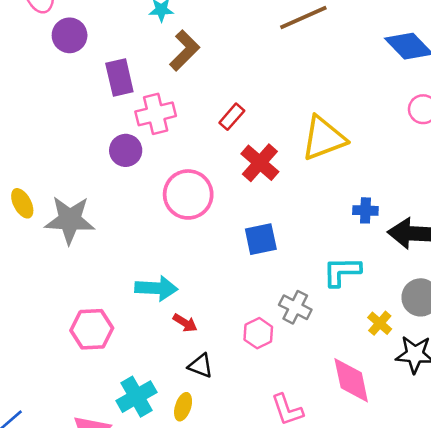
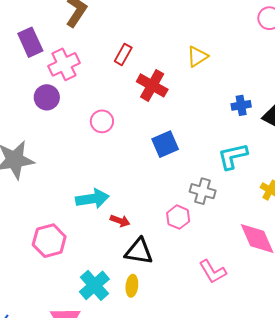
yellow triangle: (324, 138) -> (197, 56), size x0.6
pink circle: (188, 194) -> (102, 121), size x0.6
black triangle: (201, 366) -> (139, 251), size x1.4

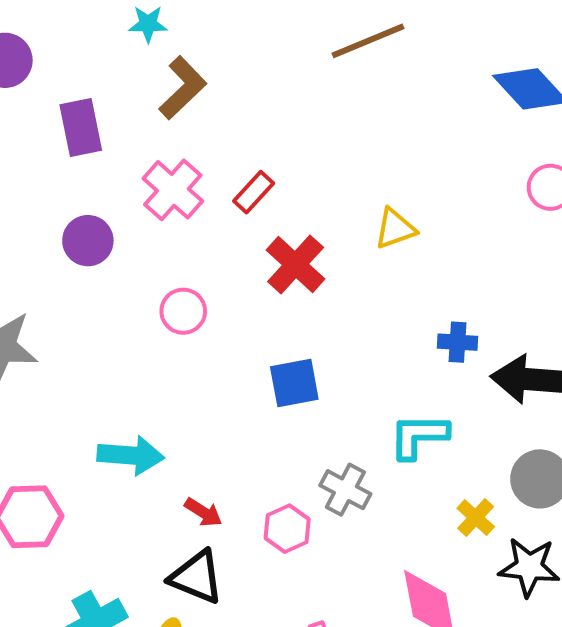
pink cross: (64, 64) -> (173, 190), moved, turned -36
red arrow: (120, 221) -> (203, 512), moved

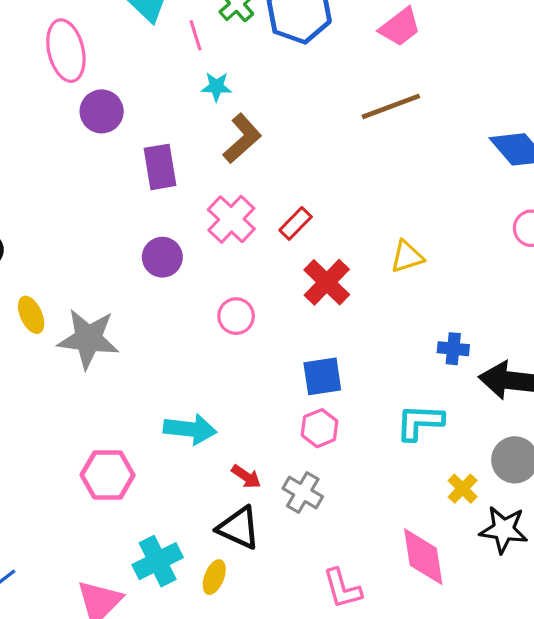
gray cross: (345, 490) -> (303, 493), moved
pink hexagon: (287, 529) -> (320, 428), moved

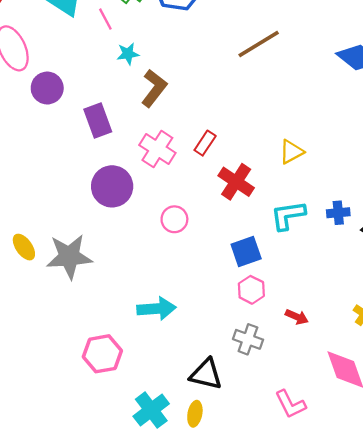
purple circle: (162, 257) -> (112, 186), size x1.4
cyan L-shape: (420, 422) -> (288, 215), moved
red arrow: (246, 477) -> (297, 317), moved

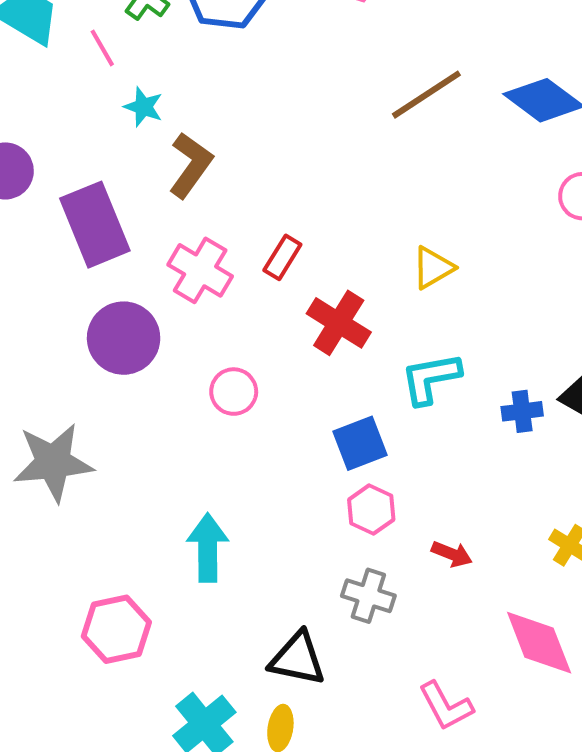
brown line: (259, 44) -> (426, 95), moved
cyan star: (128, 54) -> (143, 107), turned 30
purple rectangle: (98, 121) -> (95, 225), size x1.4
blue cross: (338, 213) -> (522, 411), moved
cyan arrow: (156, 309) -> (208, 548), turned -84

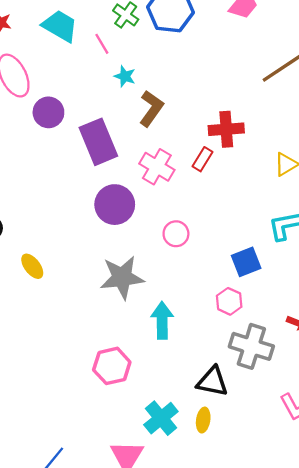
red cross: (339, 323) -> (226, 129), moved, turned -36
gray star: (53, 462) -> (122, 277), moved
pink hexagon: (371, 510) -> (229, 301), moved
gray cross: (368, 596) -> (251, 346), size x1.5

